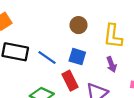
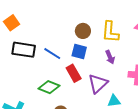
brown circle: (79, 25) -> (83, 31), moved

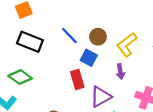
yellow L-shape: (110, 32) -> (127, 45), turned 35
blue line: (52, 54) -> (69, 35), moved
green diamond: (49, 87) -> (20, 77), moved

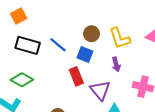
blue line: (69, 35) -> (58, 45), moved
yellow L-shape: (127, 45) -> (120, 38), turned -65
purple triangle: (101, 97) -> (100, 90), turned -35

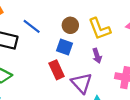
blue line: (58, 45) -> (32, 26), moved

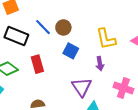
brown circle: (70, 25) -> (63, 27), moved
red rectangle: (57, 70) -> (37, 64), moved

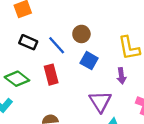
blue line: (43, 27) -> (57, 45), moved
black rectangle: (16, 36) -> (28, 42), size x0.7

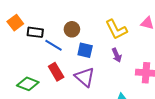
black rectangle: (28, 42) -> (35, 32), moved
purple triangle: (100, 102) -> (85, 77), moved

